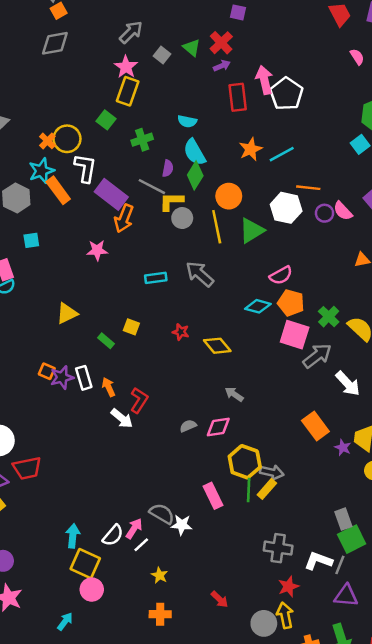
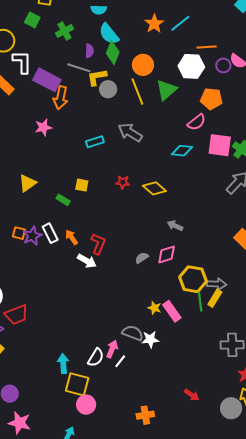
orange pentagon: (291, 303) -> (211, 99), moved
pink square: (295, 335) -> (220, 145), moved
yellow star: (160, 575) -> (154, 308), moved

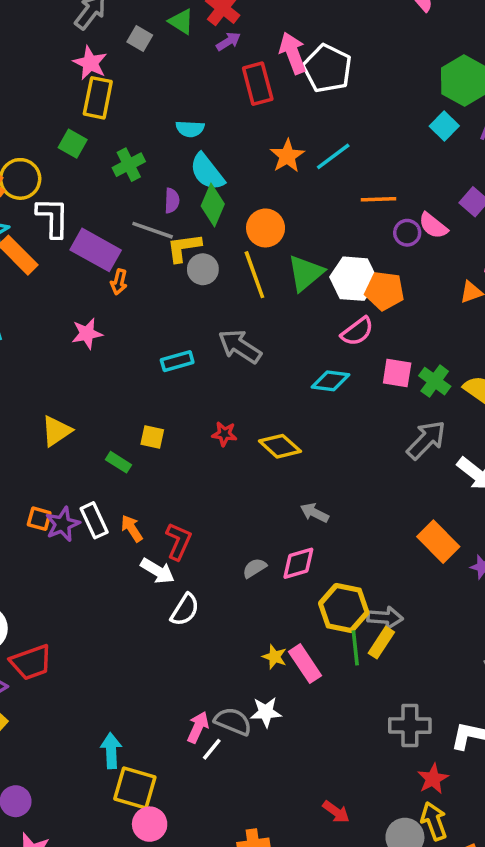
white hexagon: (191, 66) -> (354, 279), moved
orange arrow: (61, 98) -> (119, 282), size x0.6
pink square: (220, 145) -> (397, 373), size x0.7
gray semicircle: (133, 333) -> (233, 721), moved
white semicircle: (96, 358) -> (185, 610), moved

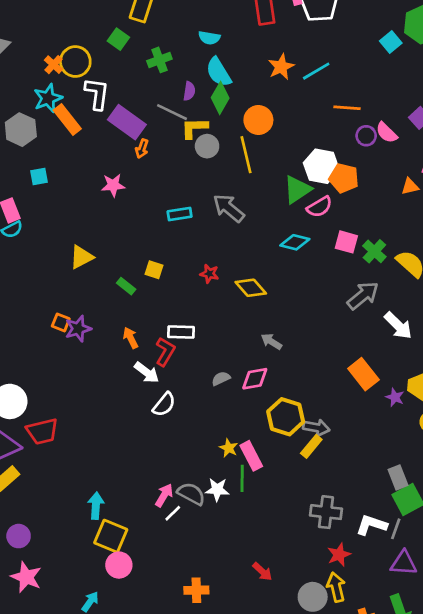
cyan square: (444, 126) -> (391, 42), moved
green triangle: (306, 273) -> (297, 190), moved
white rectangle: (94, 520) -> (181, 332), moved, turned -70
green line: (355, 648) -> (242, 478), moved

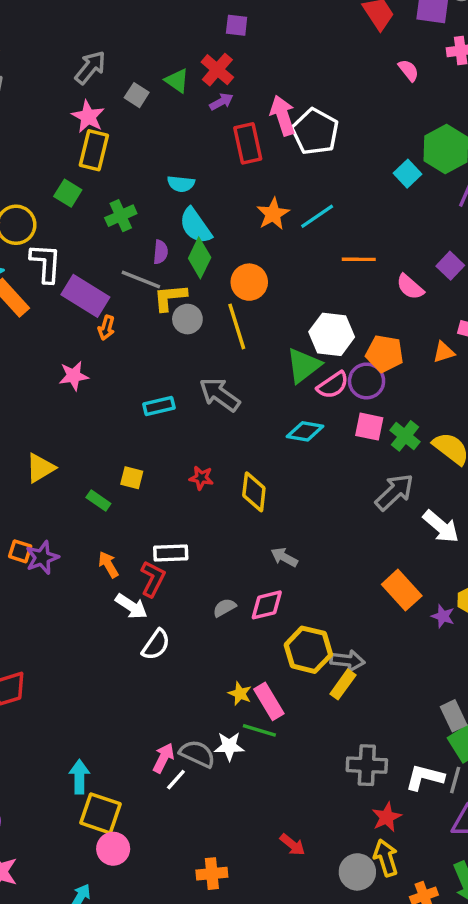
purple circle: (366, 136) -> (367, 381), moved, size x1.4
orange pentagon: (344, 178) -> (385, 353), moved
yellow diamond: (251, 288) -> (254, 492), turned 52
green line: (242, 478) -> (259, 730), turned -70

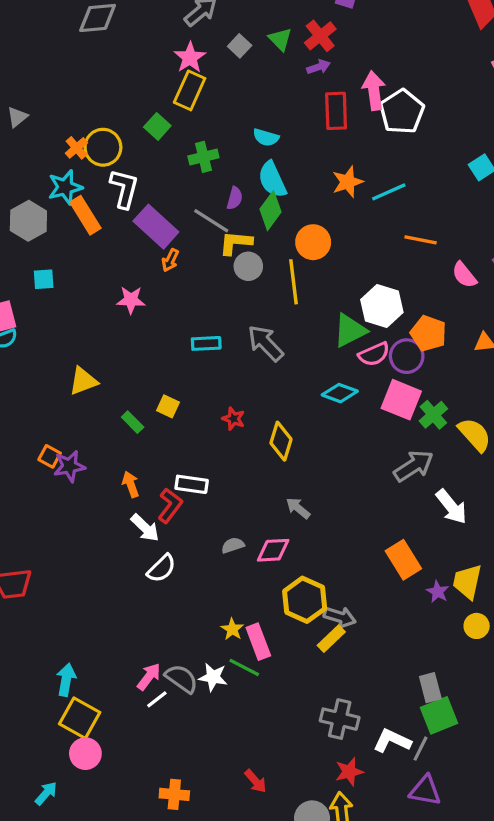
pink square: (369, 427) -> (401, 400), size x1.4

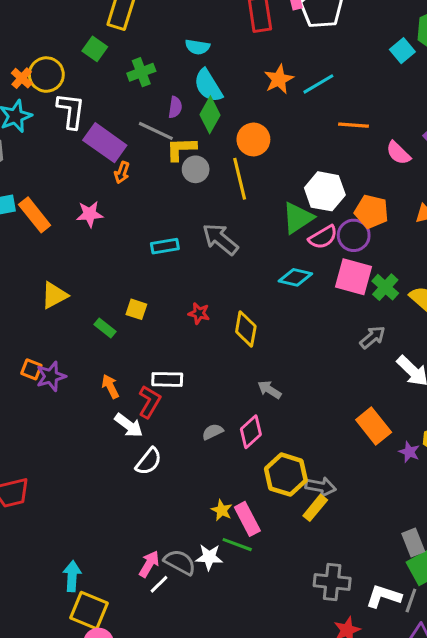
orange rectangle: (85, 215) -> (35, 215), moved
gray arrow: (414, 466) -> (373, 337), size x0.7
pink diamond: (273, 550) -> (251, 432), turned -32

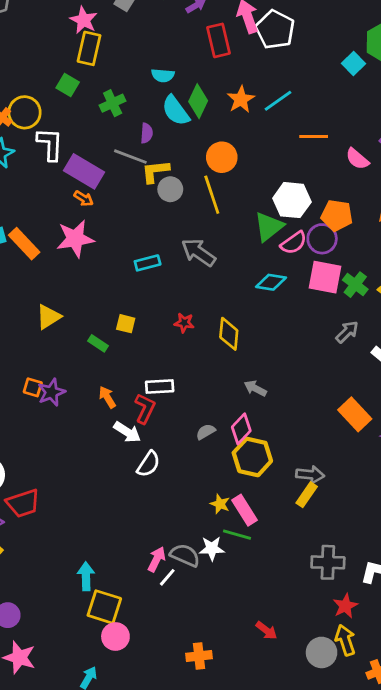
green diamond: (210, 115) -> (198, 101), moved
orange arrow: (122, 172) -> (84, 198), moved, turned -72
pink star: (90, 214) -> (75, 239), size x1.5
yellow hexagon: (286, 475) -> (252, 457), moved

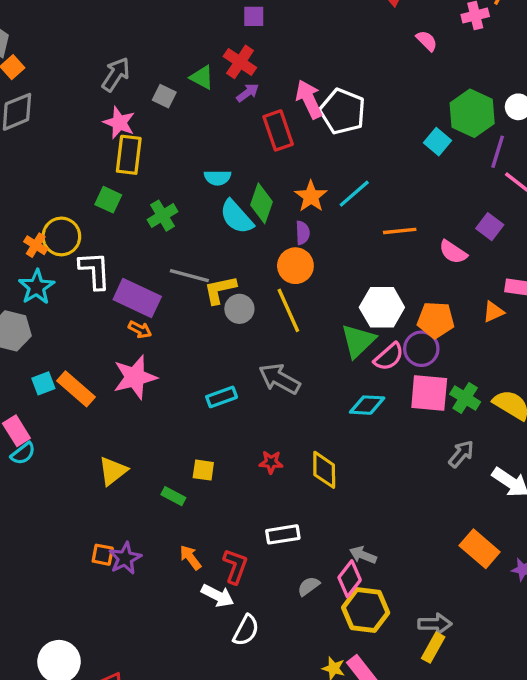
purple semicircle: (147, 133) -> (303, 233), moved
white rectangle: (160, 387) -> (283, 534), moved
gray arrow: (255, 388) -> (363, 555), moved

